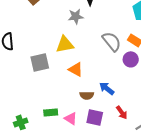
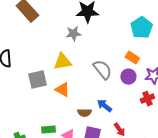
gray semicircle: (112, 41) -> (102, 70), moved
orange triangle: (76, 69) -> (62, 90), moved

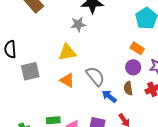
gray semicircle: (102, 70) -> (95, 76), moved
gray square: (37, 80) -> (30, 71), moved
brown semicircle: (84, 113) -> (128, 88), moved, turned 80

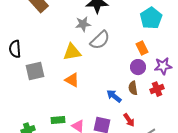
orange rectangle: (137, 48) -> (142, 48), turned 32
gray semicircle: (95, 76) -> (100, 40), moved, turned 85

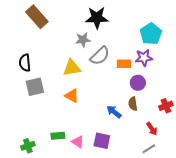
orange rectangle: (142, 48) -> (124, 64), moved, turned -64
black semicircle: (15, 49) -> (25, 63), moved
purple star: (163, 66) -> (144, 58), moved
red cross: (157, 89) -> (166, 106), moved
red arrow: (129, 120) -> (152, 129), moved

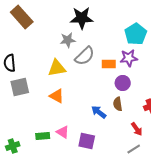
pink triangle: (78, 142) -> (63, 132), moved

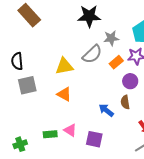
gray star: (68, 40) -> (111, 38), moved
orange rectangle: (109, 64) -> (116, 62), turned -40

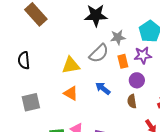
orange rectangle: (116, 62) -> (123, 61), turned -64
gray square: (27, 85) -> (31, 102), moved
blue arrow: (106, 110) -> (103, 88), moved

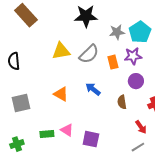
gray star: (118, 37) -> (117, 32), moved
yellow triangle: (71, 65) -> (61, 51), moved
purple circle: (137, 80) -> (136, 81), moved

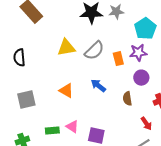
gray star: (117, 32) -> (116, 12), moved

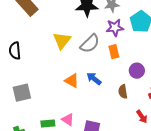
yellow triangle: (66, 48) -> (62, 41), turned -42
purple star: (138, 53) -> (115, 28), moved
orange triangle: (66, 91) -> (72, 81), moved

